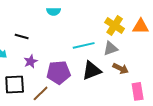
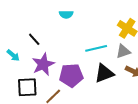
black line: (22, 36) -> (34, 39), turned 32
purple star: (31, 61) -> (43, 64), size x1.6

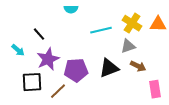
cyan line: (96, 48) -> (101, 30), moved

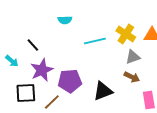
gray triangle: (128, 46) -> (133, 57), moved
black triangle: (109, 68) -> (103, 91), moved

